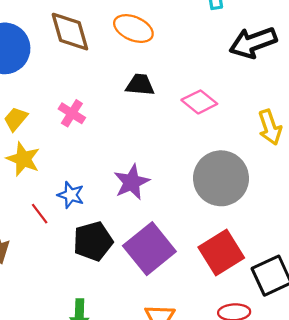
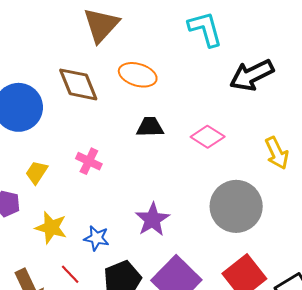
yellow star: (23, 159) -> (51, 228), moved
red line: (40, 214) -> (70, 274), moved

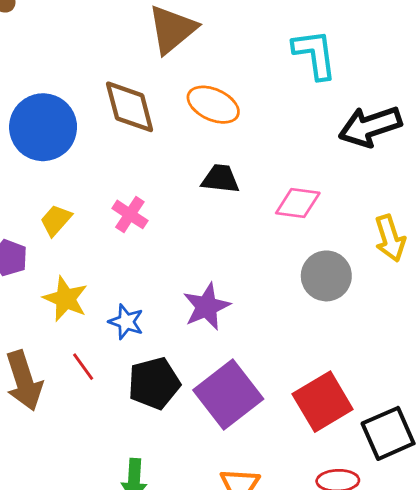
pink diamond: (208, 137) -> (298, 203), turned -32
gray circle: (236, 206) -> (326, 276), moved, size x0.7

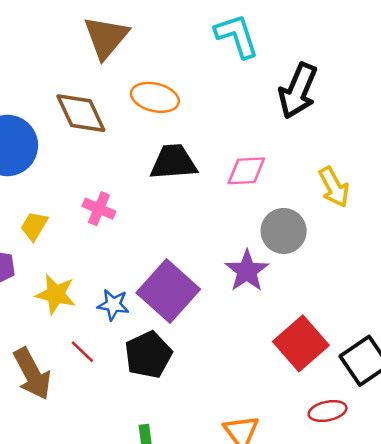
black arrow: (370, 126) -> (298, 91), turned -38
black trapezoid: (220, 179) -> (173, 162), size x1.4
purple star: (207, 307) -> (247, 271), moved
purple square: (228, 395) -> (168, 291), moved

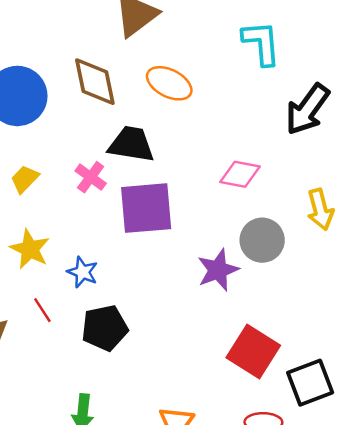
black trapezoid: (173, 162) -> (131, 144), moved
purple square: (168, 291) -> (146, 208), moved, turned 30
red square: (301, 343) -> (253, 351), turned -30

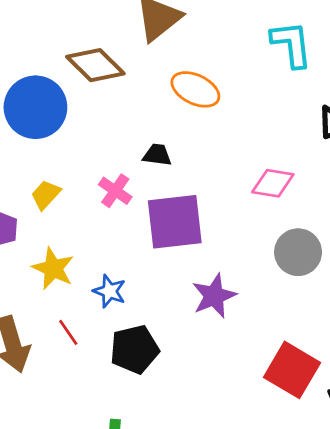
brown diamond: (95, 82) -> (95, 65), moved, turned -32
black trapezoid: (131, 144) -> (157, 155), size x0.6
purple star: (218, 270) -> (214, 296), moved

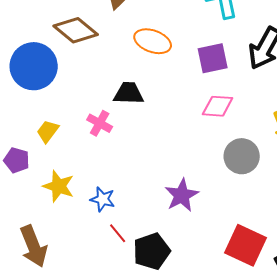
black trapezoid: (157, 155) -> (129, 93), size x1.4
purple square: (175, 222) -> (213, 58), moved, size x0.7
red line: (68, 332) -> (118, 233), moved
black pentagon: (134, 349) -> (152, 251), moved

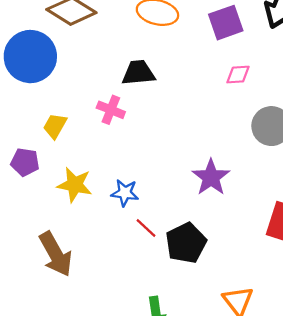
pink diamond: (218, 106) -> (238, 75), size x0.7

